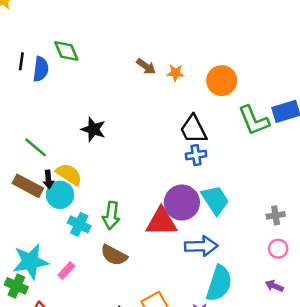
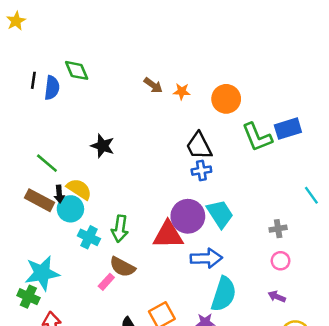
pink rectangle: (66, 271) -> (106, 282), moved

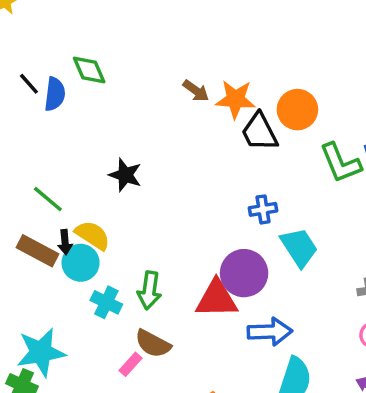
black line: (33, 80) -> (29, 84), turned -49
orange star: (182, 91) -> (235, 99), size x1.6
black trapezoid: (199, 146) -> (260, 132), moved
cyan trapezoid: (220, 214) -> (299, 247), moved

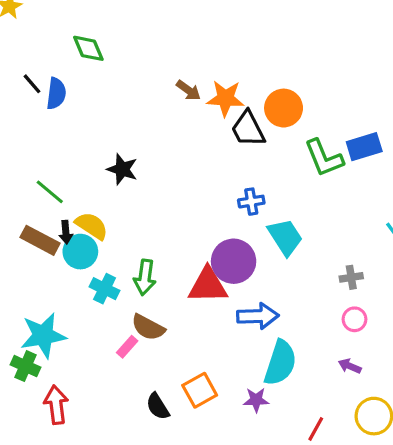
green diamond: (89, 70) -> (88, 48), moved

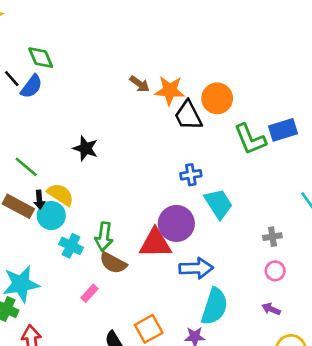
green diamond: (88, 48) -> (41, 58), moved
blue semicircle: (56, 93) -> (31, 86), turned 30
brown semicircle: (148, 327) -> (113, 263), moved

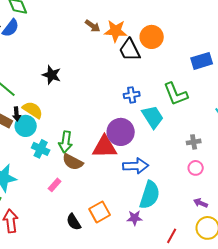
green L-shape: (250, 139) -> (176, 94), moved
purple arrow: (271, 309) -> (201, 203), moved

